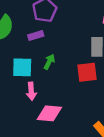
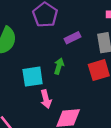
purple rectangle: (36, 35) -> (72, 38), moved

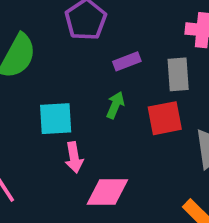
green arrow: (59, 66) -> (115, 105), moved

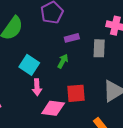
red square: (165, 118) -> (76, 93), moved
cyan square: (56, 119) -> (29, 65), turned 30

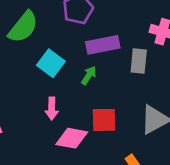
purple rectangle: (72, 38) -> (103, 45), size x1.6
cyan square: (29, 65) -> (51, 63), moved

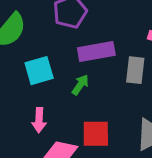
cyan square: (51, 63) -> (39, 71), turned 36

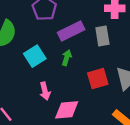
red square: (96, 134) -> (98, 79), moved

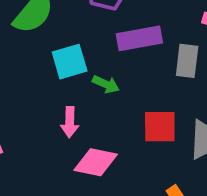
green arrow: (67, 58) -> (106, 84), moved, turned 80

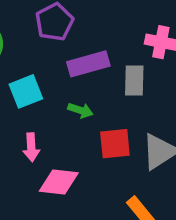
green arrow: (106, 84) -> (80, 110), moved

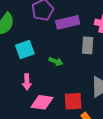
purple rectangle: (88, 64) -> (68, 22), moved
red square: (115, 144) -> (73, 101), moved

